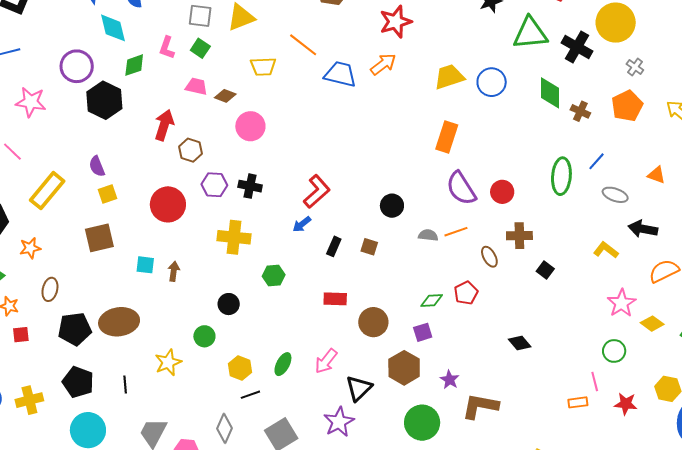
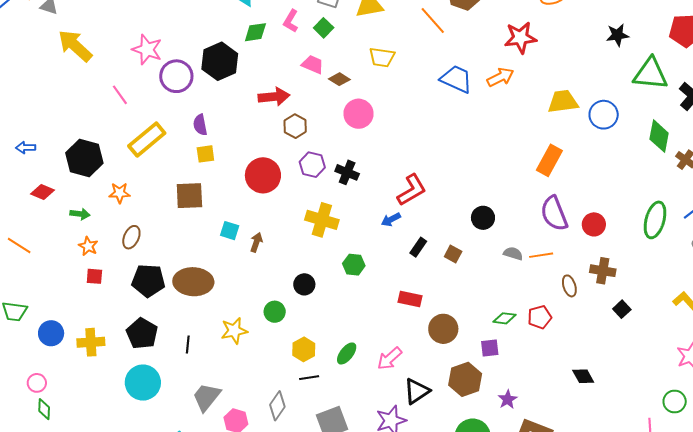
orange line: (303, 45) -> (433, 20), moved
purple circle: (77, 66) -> (176, 76), moved
red arrow: (164, 125) -> (274, 97), turned 56

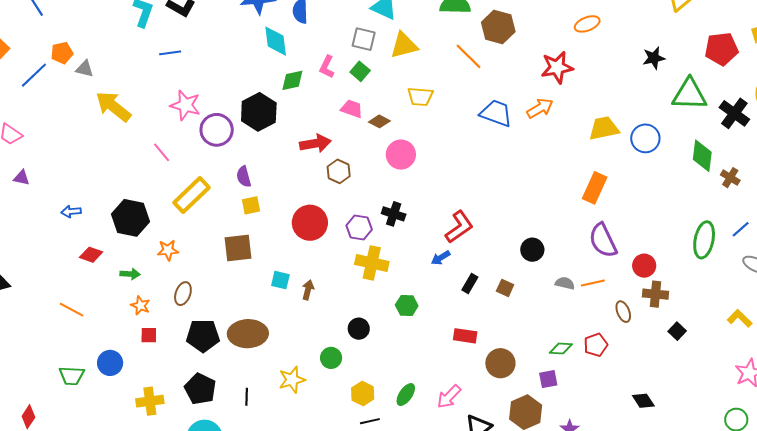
purple hexagon: (312, 165) -> (359, 227), moved
red circle: (594, 224) -> (644, 266), moved
blue circle: (51, 333) -> (110, 363), moved

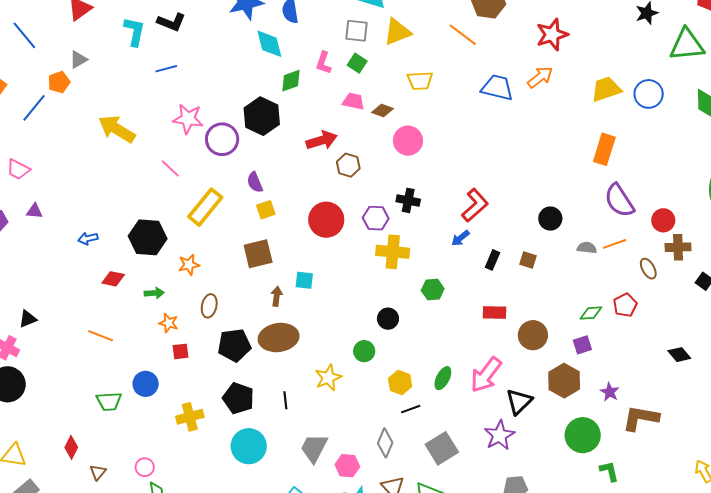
gray triangle: (85, 69) -> (78, 60), moved, turned -36
brown arrow: (308, 290) -> (277, 296), moved
pink arrow: (449, 397) -> (486, 375), size x1.4

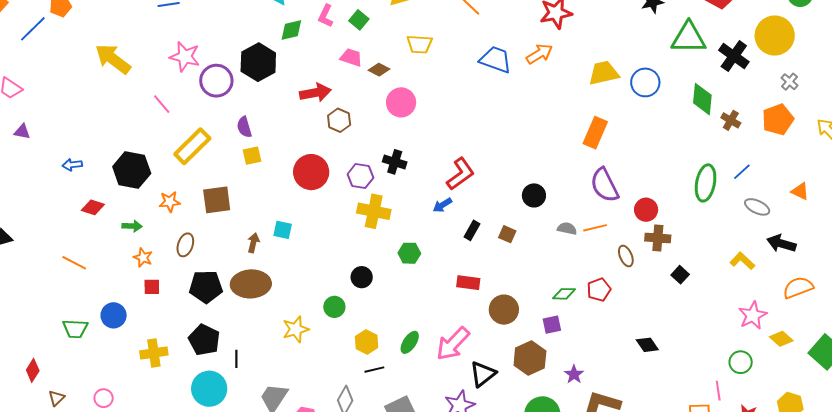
brown square: (258, 254) -> (217, 200), moved
black line: (285, 400) -> (236, 359), moved

